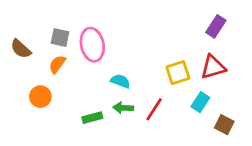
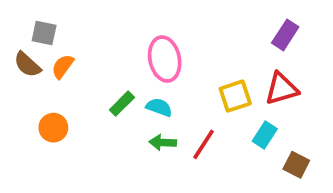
gray square: (60, 38) -> (44, 33), moved
pink ellipse: (92, 45) -> (165, 59), moved
orange semicircle: (57, 64) -> (63, 66), moved
green rectangle: (92, 118) -> (122, 104), moved, turned -30

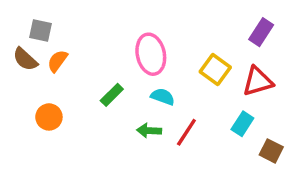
yellow square: (235, 96) -> (215, 69), moved, turned -36
cyan semicircle: (159, 107) -> (163, 97), moved

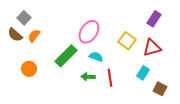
gray square: (40, 30) -> (24, 18), turned 32
pink ellipse: (151, 54) -> (89, 32), turned 45
green rectangle: (112, 95) -> (66, 56), size x1.6
red line: (186, 132) -> (110, 78), turned -42

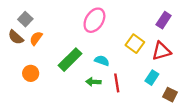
pink ellipse: (89, 32) -> (94, 20), moved

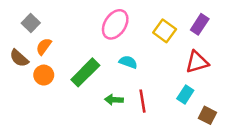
brown semicircle: (16, 37) -> (19, 58), moved
yellow square: (135, 44) -> (165, 31), moved
cyan semicircle: (102, 61) -> (128, 62), moved
orange circle: (31, 73) -> (44, 75), moved

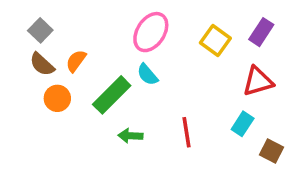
orange semicircle: (44, 46) -> (76, 61), moved
brown semicircle: (19, 58) -> (42, 64), moved
cyan semicircle: (128, 62) -> (147, 75), moved, turned -150
green arrow: (114, 100) -> (130, 136), moved

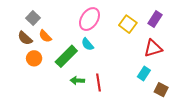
gray square: (40, 30) -> (33, 18), moved
orange semicircle: (76, 61) -> (45, 36), turned -80
red line: (186, 132) -> (99, 83), moved

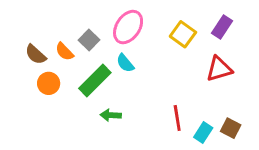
gray square: (33, 18) -> (89, 40), moved
cyan rectangle: (144, 73) -> (203, 132), moved
red line: (99, 83) -> (177, 118), moved

